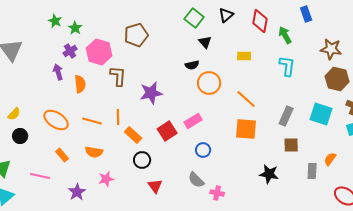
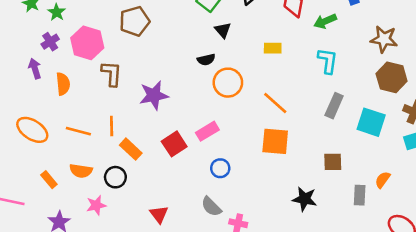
green arrow: (285, 35) -> (325, 21), turned -84
gray rectangle: (286, 116) -> (334, 106), moved
orange rectangle: (62, 155) -> (49, 180), moved
black circle: (142, 160) -> (115, 177), moved

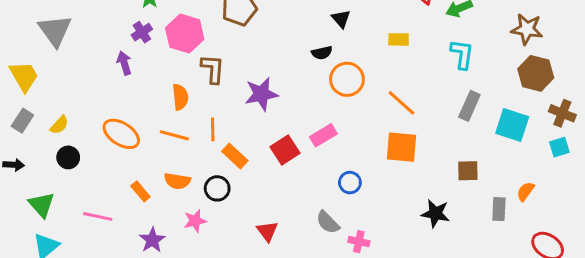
orange semicircle: (63, 84) -> (180, 97), moved
blue circle: (220, 168) -> (350, 183), moved

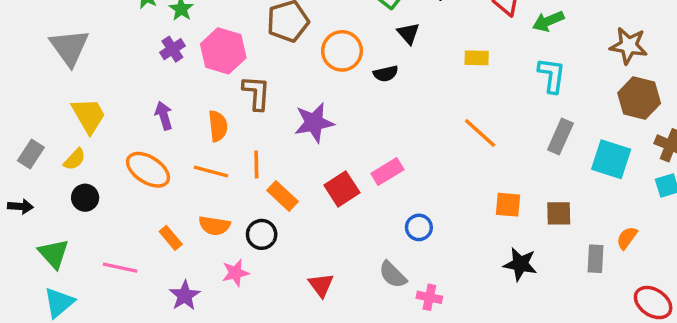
purple arrow: (124, 63) -> (164, 116), moved
yellow trapezoid: (24, 76) -> (89, 116), moved
orange circle: (347, 79) -> (342, 51), moved
orange square: (402, 147) -> (508, 205), moved, size x0.7

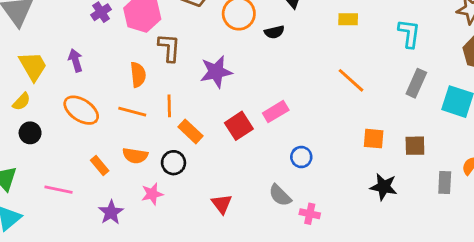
purple arrow: (164, 116) -> (76, 60), moved

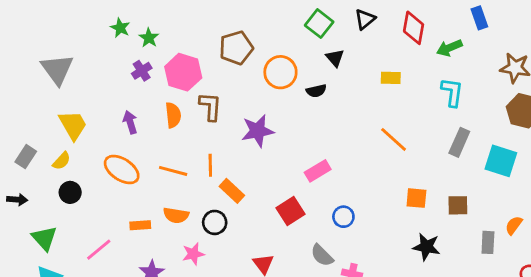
purple arrow: (76, 60) -> (130, 122), moved
orange semicircle: (138, 75) -> (173, 115), moved
red square: (239, 126) -> (290, 211), moved
orange rectangle: (100, 166) -> (140, 225), turned -54
pink line: (58, 190) -> (99, 250), turned -52

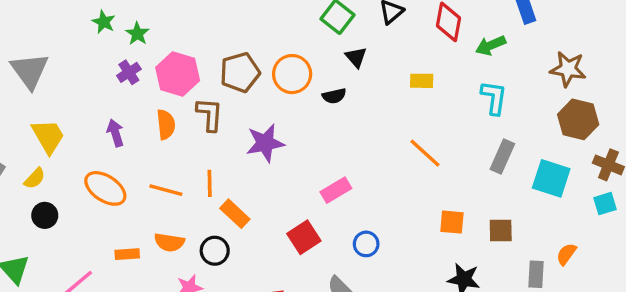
brown pentagon: (236, 48) -> (240, 72), moved

